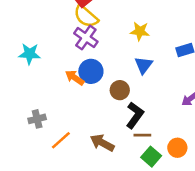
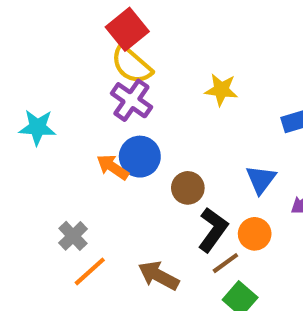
blue triangle: (144, 65) -> (261, 180), moved
gray cross: (37, 119) -> (73, 236), moved, turned -30
brown line: (142, 135) -> (225, 263), turned -36
orange circle: (177, 148) -> (255, 234), moved

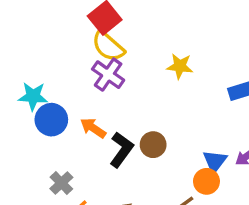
blue circle: (140, 157) -> (51, 120), moved
blue triangle: (261, 180) -> (215, 161), moved
black L-shape: (213, 230) -> (121, 150), moved

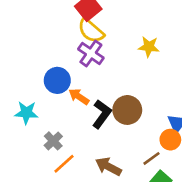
cyan star: (33, 96) -> (26, 113), moved
blue circle: (51, 120) -> (57, 80), moved
brown circle: (153, 145) -> (127, 110), size x1.4

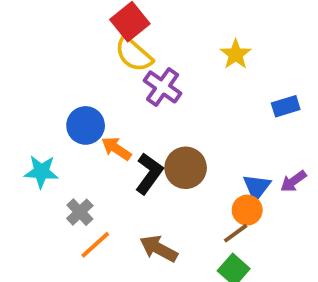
yellow star: (149, 47) -> (236, 54), moved, turned 30
purple cross: (91, 53) -> (163, 87), moved
brown line: (151, 158) -> (236, 233), moved

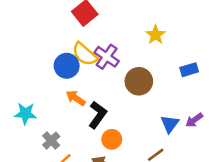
yellow semicircle: (134, 54) -> (85, 54), moved
blue circle: (86, 125) -> (67, 66), moved
brown circle: (186, 168) -> (139, 81), moved
orange circle: (247, 210) -> (112, 139), moved

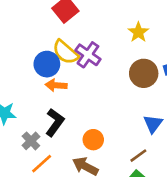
brown circle: (139, 81) -> (144, 73), moved
orange arrow: (76, 98) -> (56, 85), moved, turned -30
black L-shape: (98, 115) -> (55, 122), moved

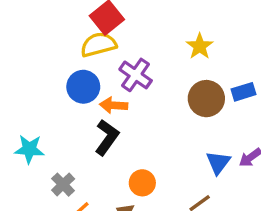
yellow semicircle: (65, 52) -> (98, 45), moved, turned 124
orange arrow: (56, 85) -> (114, 105), moved
black L-shape: (55, 122) -> (107, 137), moved

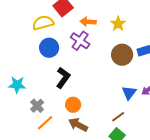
yellow semicircle: (98, 45) -> (43, 23), moved
orange arrow: (114, 105) -> (88, 22), moved
orange circle: (142, 183) -> (73, 105), moved

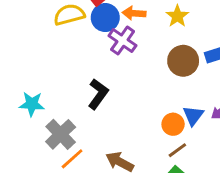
blue circle: (49, 48) -> (105, 18), moved
orange circle: (73, 105) -> (173, 124), moved
gray cross: (37, 106) -> (61, 134), size x1.5

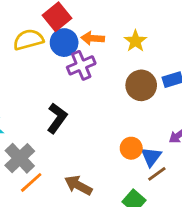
purple cross: (123, 41) -> (81, 65), turned 32
blue triangle: (193, 116) -> (151, 157), moved
brown line: (177, 150) -> (157, 174), moved

